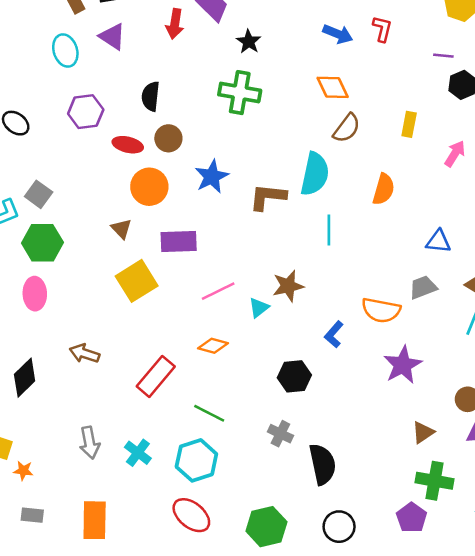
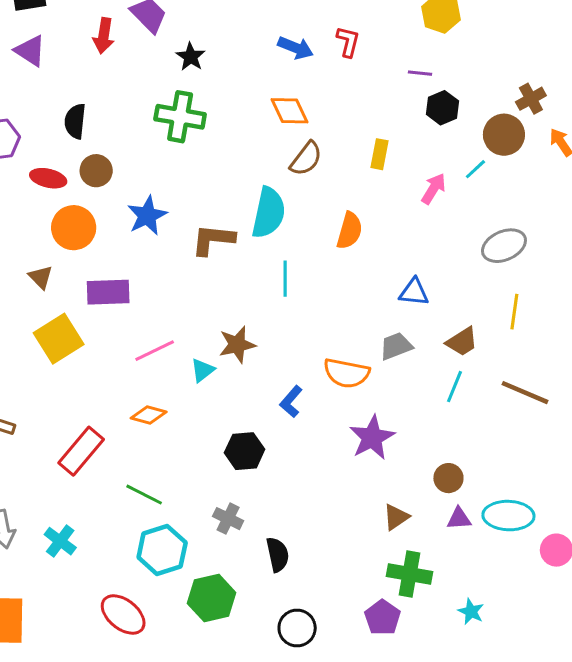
cyan hexagon: (196, 460) -> (162, 550), moved
black semicircle: (322, 464) -> (278, 555), size x0.7
green hexagon: (266, 527) -> (212, 598), moved

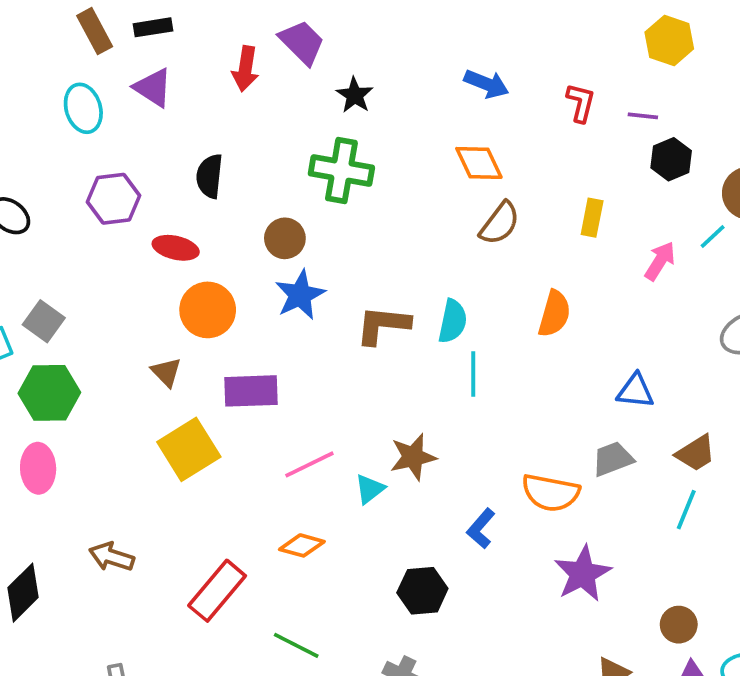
red L-shape: (348, 42) -> (581, 103), moved
brown circle: (96, 171) -> (285, 238), moved
cyan semicircle: (269, 213) -> (453, 321), moved, size x0.7

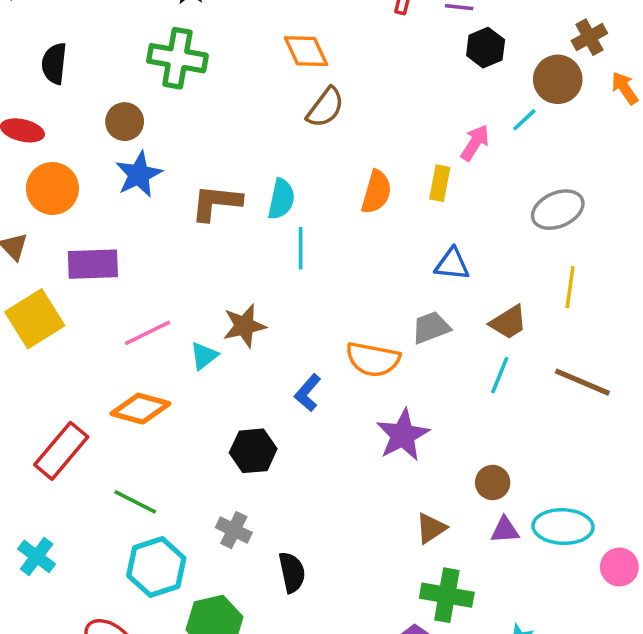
yellow rectangle: (592, 218) -> (440, 183), moved
orange diamond: (302, 545) -> (140, 409), size x1.4

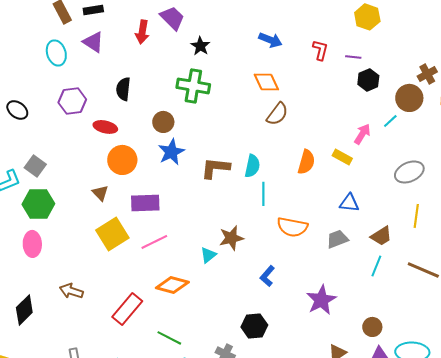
yellow rectangle: (440, 183) -> (342, 157), turned -72
pink line: (148, 333) -> (154, 242), moved
orange semicircle: (373, 359) -> (292, 227), moved
black hexagon: (253, 451) -> (254, 326), moved

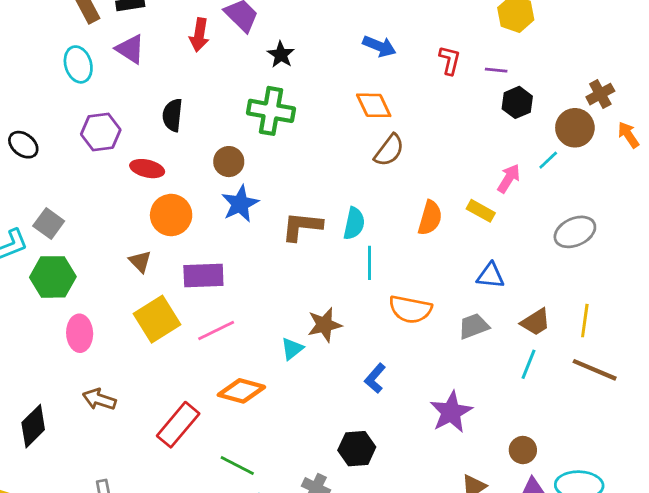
yellow line: (416, 216) -> (585, 321), moved
pink ellipse: (32, 244) -> (80, 333), moved

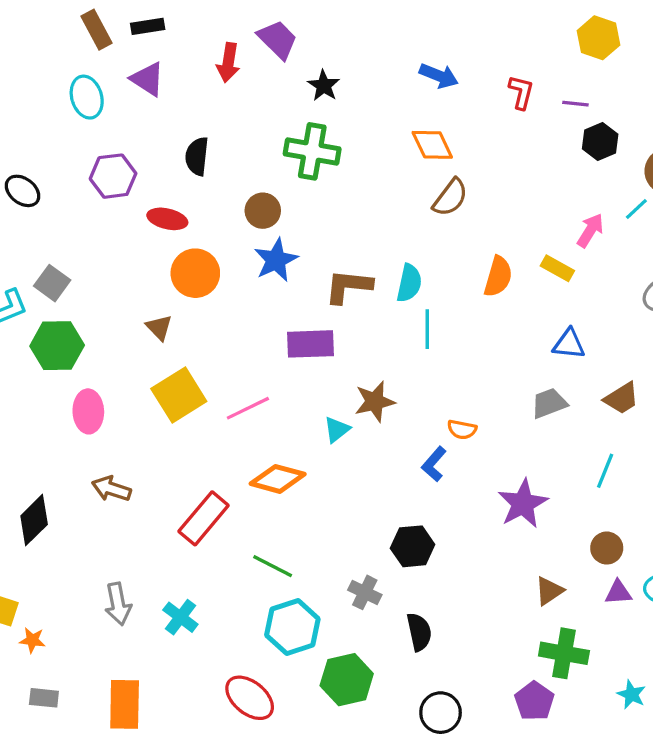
purple rectangle: (203, 276) -> (311, 344), moved
orange semicircle: (410, 309) -> (462, 430), moved, size x0.6
cyan line: (529, 364) -> (605, 471), moved

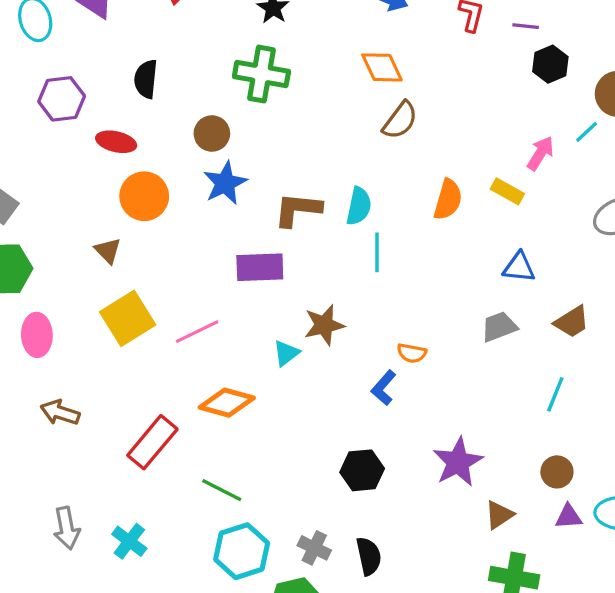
purple star: (523, 504) -> (458, 462), moved
gray cross: (365, 592) -> (314, 548), moved

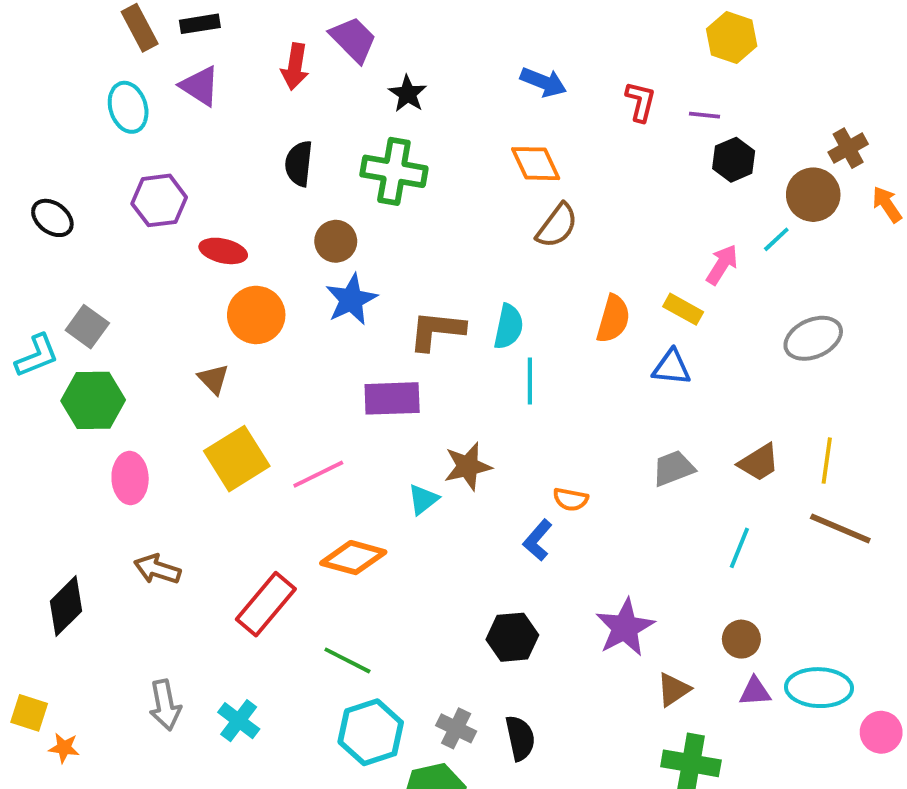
black semicircle: (146, 79) -> (299, 164), moved
blue triangle: (519, 267) -> (672, 367), moved

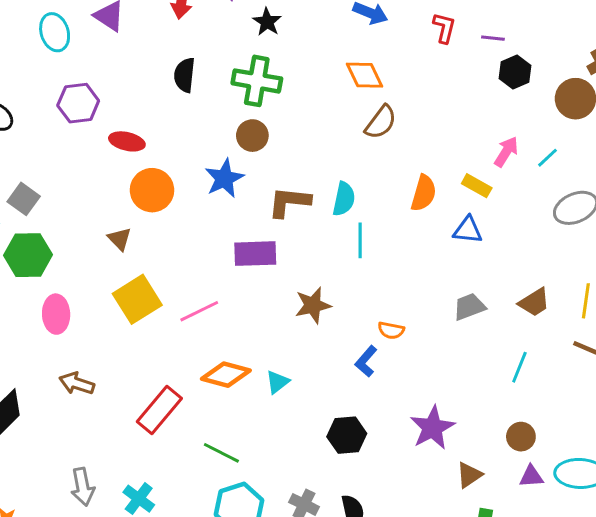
cyan line: (776, 239) -> (547, 158), moved
brown circle: (336, 241) -> (252, 136), moved
cyan triangle: (423, 499) -> (277, 382), moved

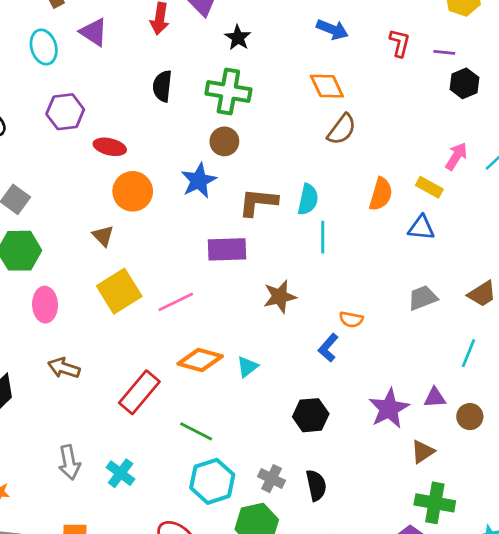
purple triangle: (531, 476) -> (435, 398), moved

